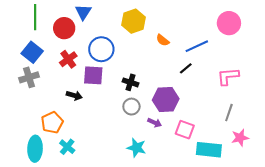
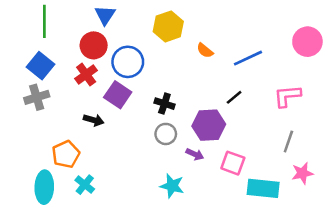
pink circle: (229, 23) -> (307, 42), moved
red circle: (64, 28) -> (94, 45), moved
black line: (186, 68) -> (234, 97), moved
purple square: (93, 75) -> (118, 95), turned 30

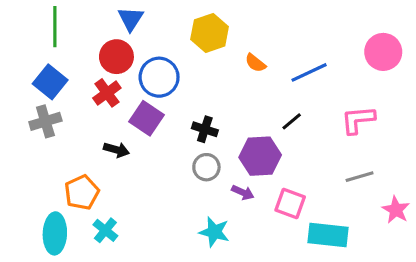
gray line: (288, 142) -> (360, 177), turned 55
pink star: (302, 173) -> (396, 210), moved, turned -30

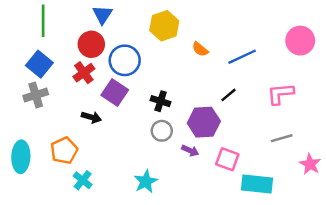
cyan star: (214, 232) -> (146, 181), moved, turned 30
cyan ellipse: (55, 233) -> (21, 157), moved

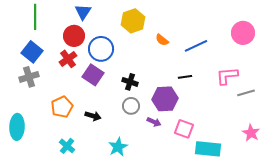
black line: (229, 95) -> (185, 77), turned 32
black arrow: (91, 117) -> (93, 116), moved
gray line: (282, 138) -> (246, 93), moved
orange pentagon: (64, 151) -> (62, 107), moved

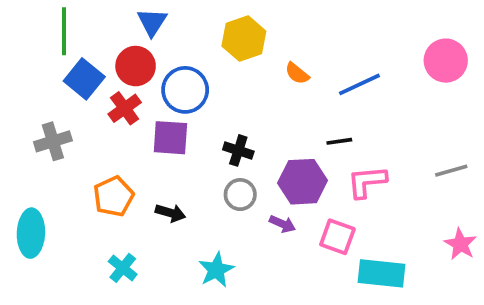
blue square: (32, 52) -> (84, 79), moved
purple square: (93, 75) -> (170, 138), turned -30
pink L-shape: (227, 76) -> (367, 182), moved

